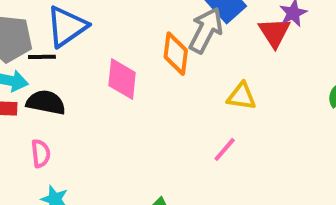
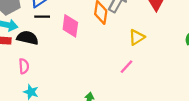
black line: (42, 57) -> (42, 17), moved
yellow triangle: (241, 96) -> (137, 37), turned -42

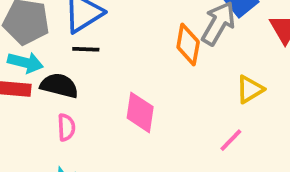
pink diamond: (70, 26) -> (140, 112), moved
pink semicircle: (24, 66) -> (66, 127), moved

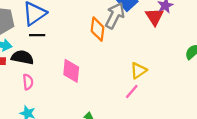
yellow triangle: (250, 89) -> (138, 71), moved
pink line: (231, 140) -> (132, 91), moved

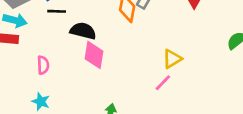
black semicircle: (22, 57) -> (83, 31), moved

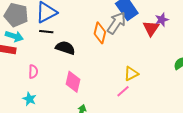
pink diamond: (94, 55) -> (73, 82), moved

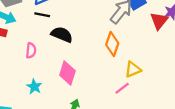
orange diamond: (100, 33) -> (112, 44), moved
pink semicircle: (33, 72) -> (31, 50), moved
cyan star: (29, 99) -> (34, 87), moved

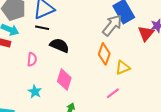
yellow triangle: (133, 69) -> (123, 68), moved

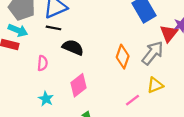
gray arrow: (112, 25) -> (153, 53), moved
yellow triangle: (123, 68) -> (155, 85), moved
pink diamond: (64, 80) -> (79, 85), turned 35

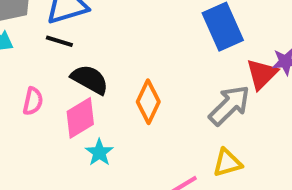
orange diamond: (123, 57) -> (148, 102), moved
pink diamond: (79, 85) -> (80, 118), moved
cyan star: (46, 99) -> (99, 152), moved

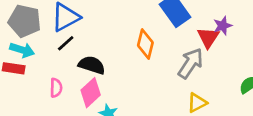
black line: (59, 41) -> (66, 43), turned -48
orange diamond: (148, 102) -> (145, 44), moved

